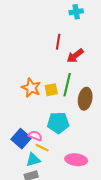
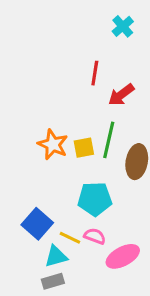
cyan cross: (76, 12) -> (123, 26), turned -32
pink semicircle: (35, 136) -> (95, 236), moved
pink ellipse: (76, 160) -> (123, 256), turned -35

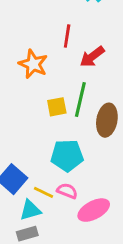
orange star: (53, 145) -> (33, 64), moved

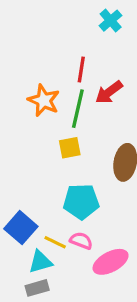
green line: (80, 99) -> (78, 109), moved

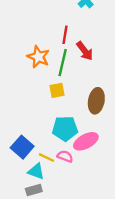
red arrow: (109, 92) -> (85, 51), turned -90
cyan triangle: (40, 262) -> (36, 171), turned 36
pink ellipse: (111, 262) -> (86, 141), moved

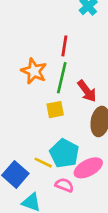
red arrow: (85, 51) -> (87, 91), moved
cyan pentagon: (65, 129) -> (64, 153), turned 30
yellow line: (47, 158) -> (43, 163), moved

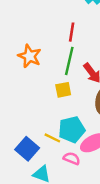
orange star: (34, 71) -> (30, 56), moved
cyan pentagon: (64, 153) -> (72, 130), turned 30

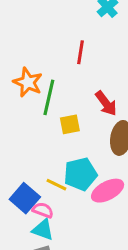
green line: (69, 61) -> (49, 97), moved
pink semicircle: (72, 158) -> (43, 210), moved

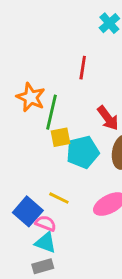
yellow square: (70, 124) -> (60, 137), moved
cyan pentagon: (80, 174) -> (83, 152), moved

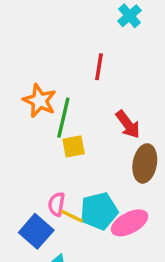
cyan pentagon: (83, 152) -> (99, 211), moved
pink semicircle: (46, 223) -> (57, 204), moved, turned -102

